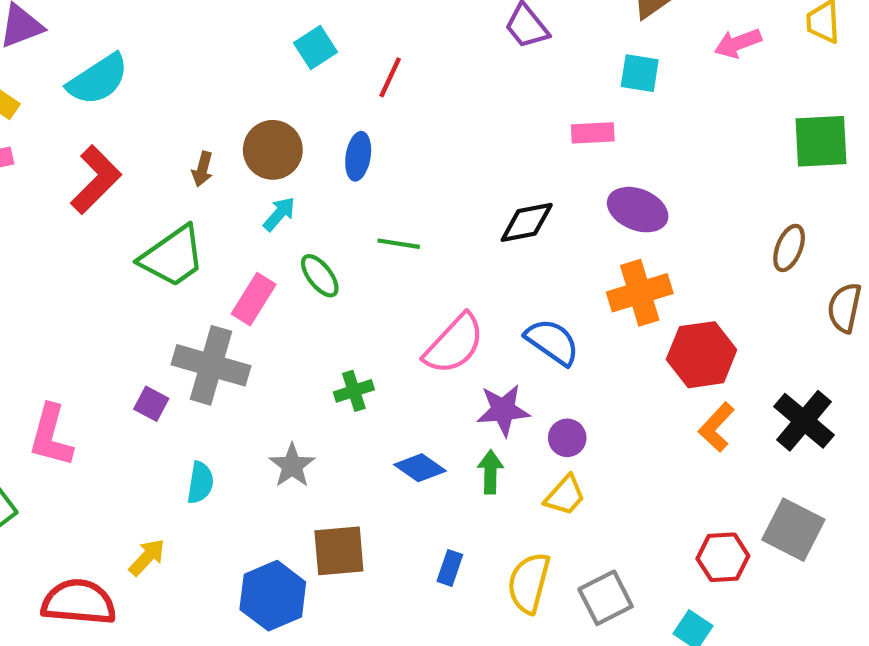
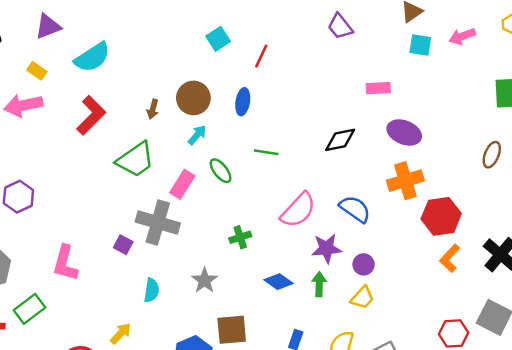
cyan square: (640, 73) -> (420, 45), moved

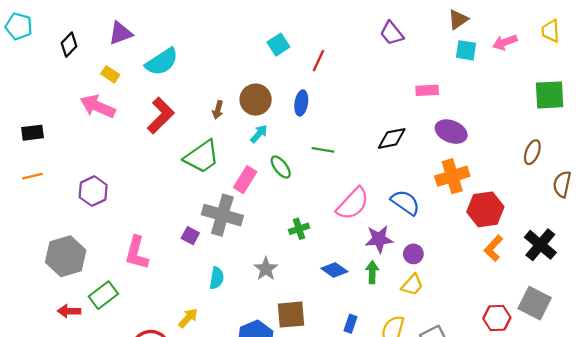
pink arrow: (23, 105) -> (98, 106), turned 36

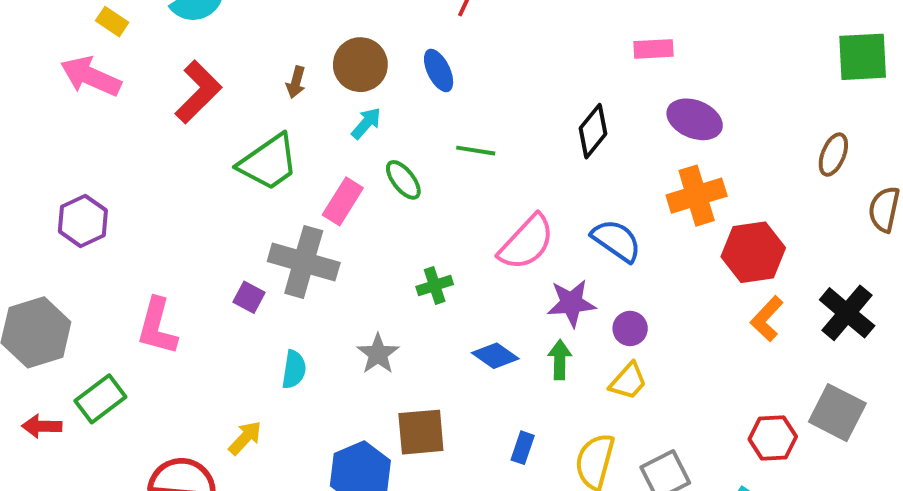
blue ellipse: (301, 103) -> (439, 70), turned -35
black diamond: (392, 138) -> (593, 131), turned -40

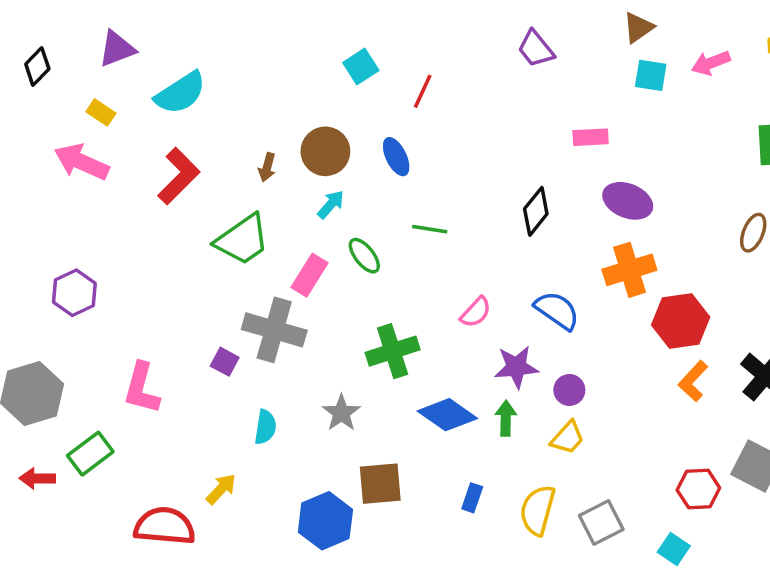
pink semicircle: (526, 242) -> (476, 312), size x0.6
green cross: (435, 285) -> (393, 351), size x1.6
blue diamond: (495, 356) -> (447, 415), size x1.4

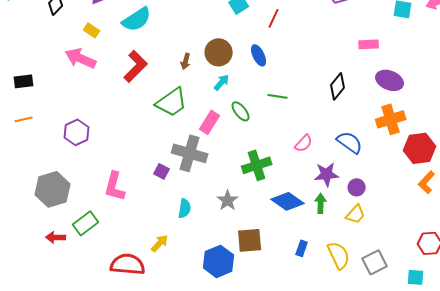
yellow semicircle: (538, 510) -> (339, 255), turned 140
cyan square: (674, 549) -> (416, 277), turned -30

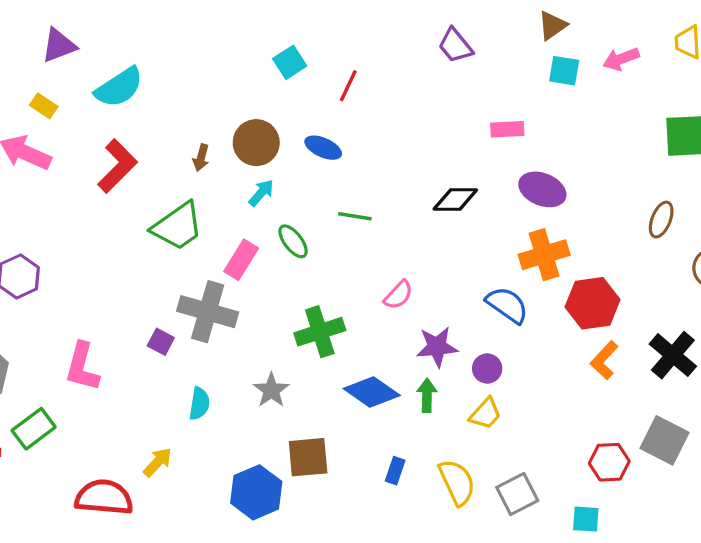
blue ellipse: (259, 55) -> (323, 148), turned -40
black diamond: (338, 86) -> (455, 199), turned 52
blue semicircle: (350, 142) -> (507, 305), moved

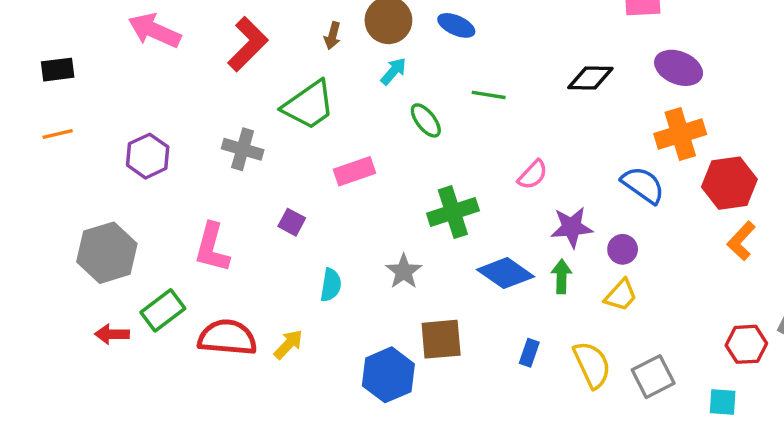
pink rectangle: (241, 260) -> (355, 171), moved, turned 39
gray cross: (208, 312) -> (243, 149), moved, size x0.7
red semicircle: (104, 497) -> (227, 338), moved

